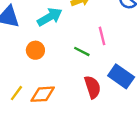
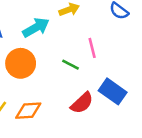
orange circle: (35, 50) -> (21, 63), size x1.5
red semicircle: (93, 87) -> (82, 103), turned 65

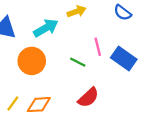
blue rectangle: (113, 91) -> (124, 59), moved

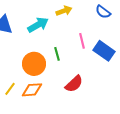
orange circle: (32, 61) -> (34, 64), moved
green line: (78, 62) -> (57, 54), moved, turned 48

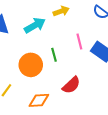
orange diamond: (32, 90) -> (39, 100), moved

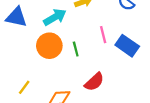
orange circle: (31, 65) -> (49, 46), moved

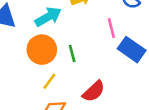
pink line: (103, 35) -> (111, 28), moved
yellow line: (24, 87) -> (49, 81), moved

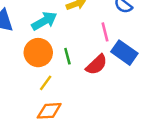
red semicircle: (94, 91) -> (97, 65), moved

